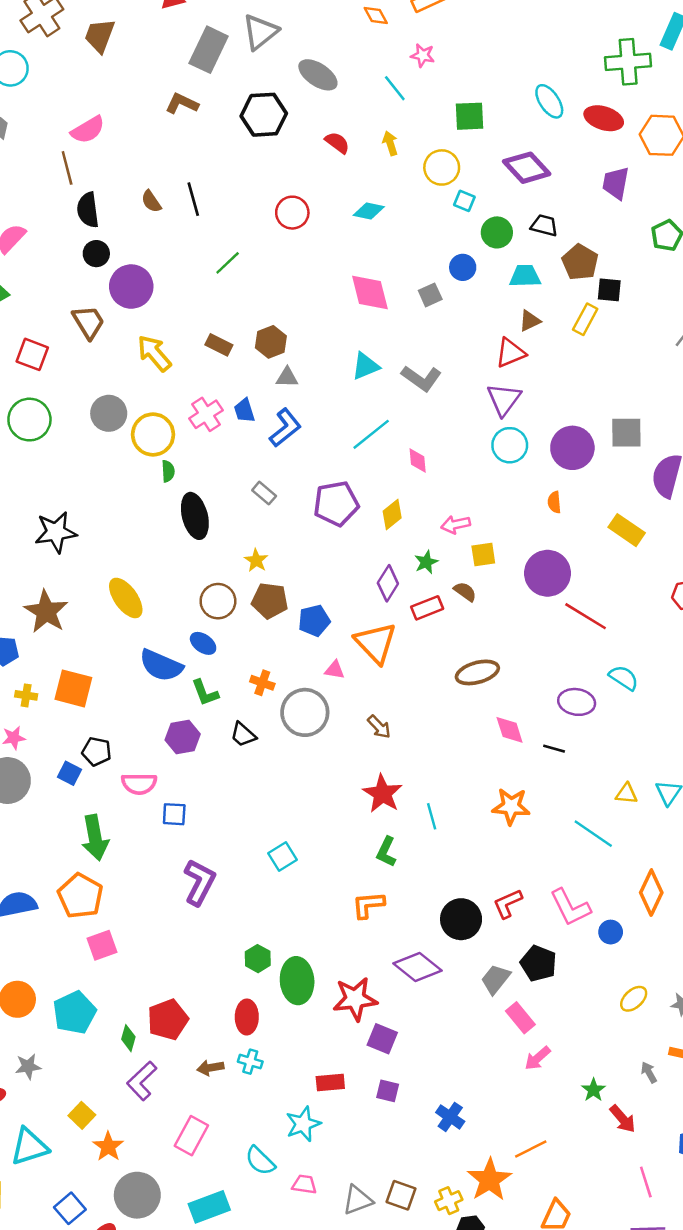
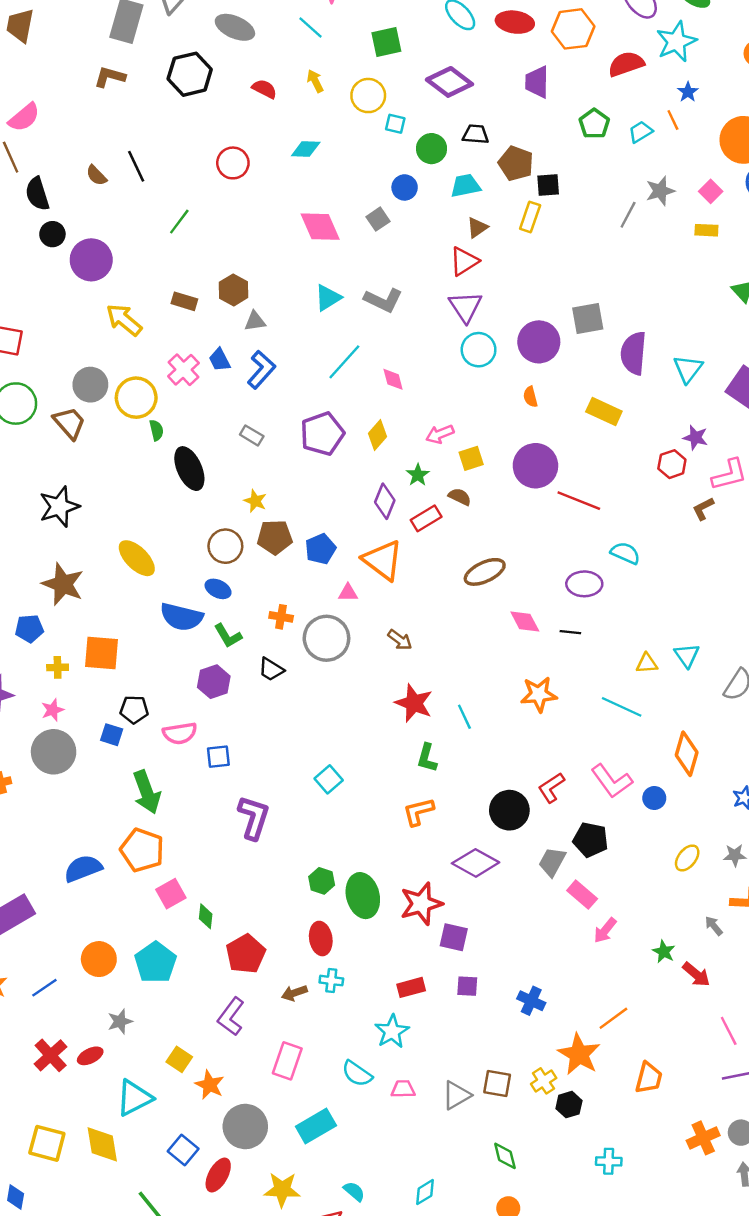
brown trapezoid: (88, 322) -> (69, 423), moved
green diamond: (128, 1038) -> (206, 916), moved

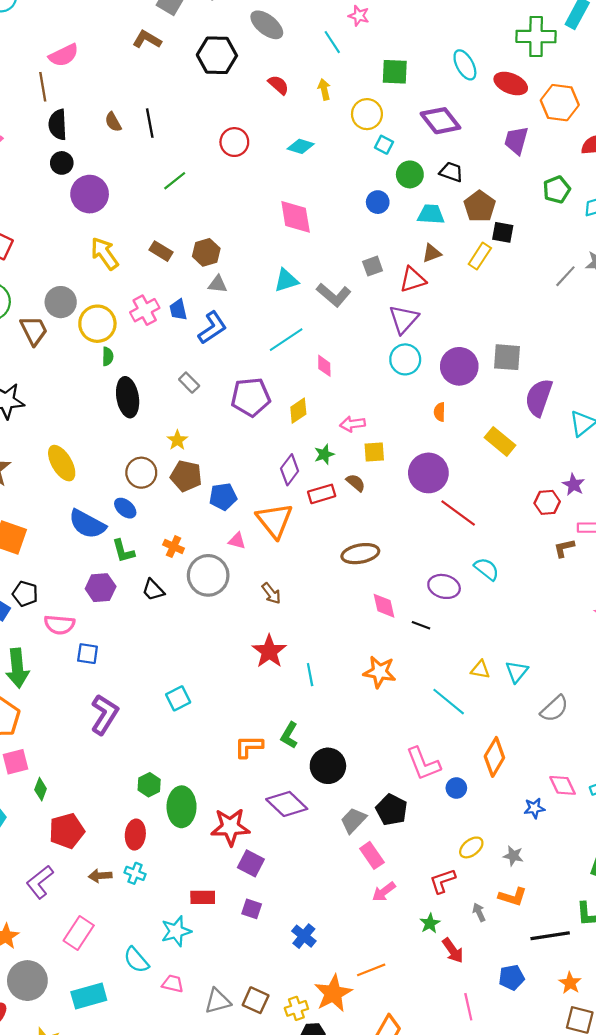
gray square: (378, 219) -> (373, 266), moved
green L-shape: (427, 758) -> (289, 735), moved
red L-shape: (551, 788) -> (443, 881), moved

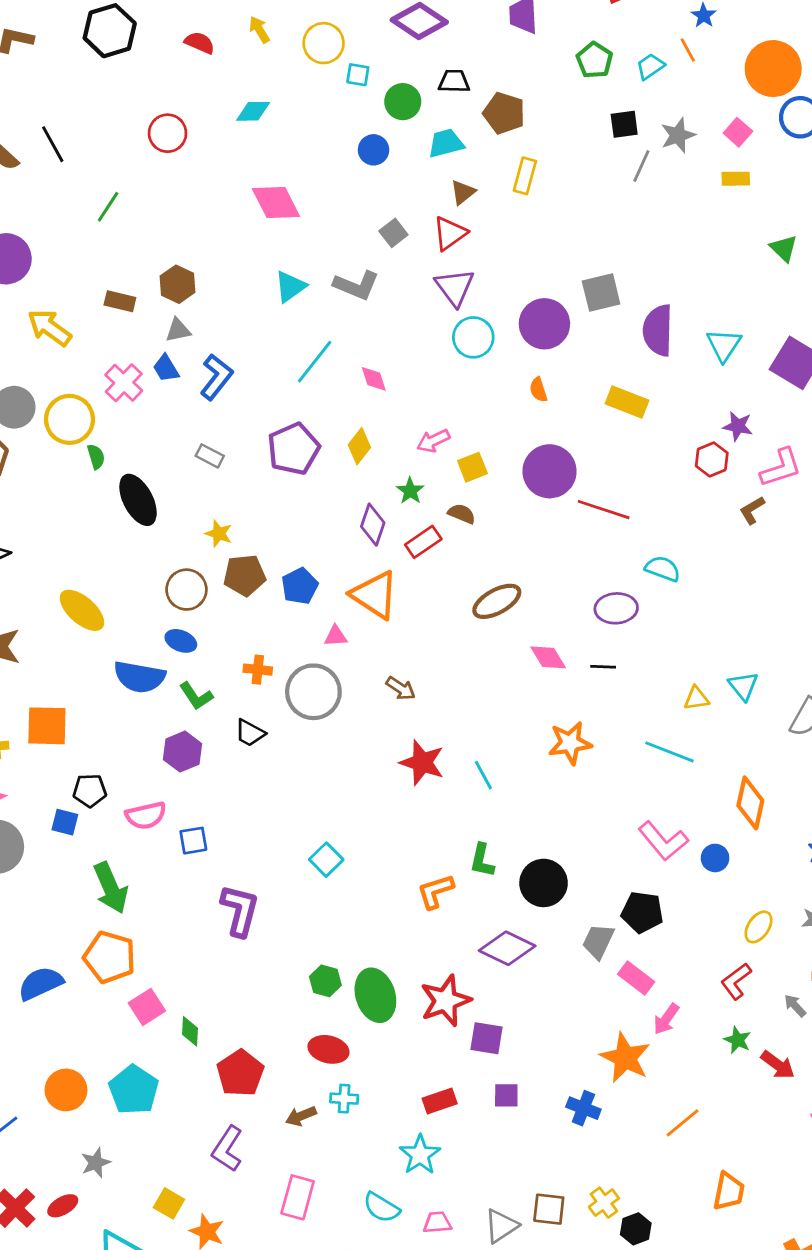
black square: (503, 232) -> (624, 124), moved
gray triangle: (218, 284) -> (178, 330), moved
red ellipse: (135, 835) -> (328, 1049), turned -64
orange star: (333, 993) -> (625, 1058), moved

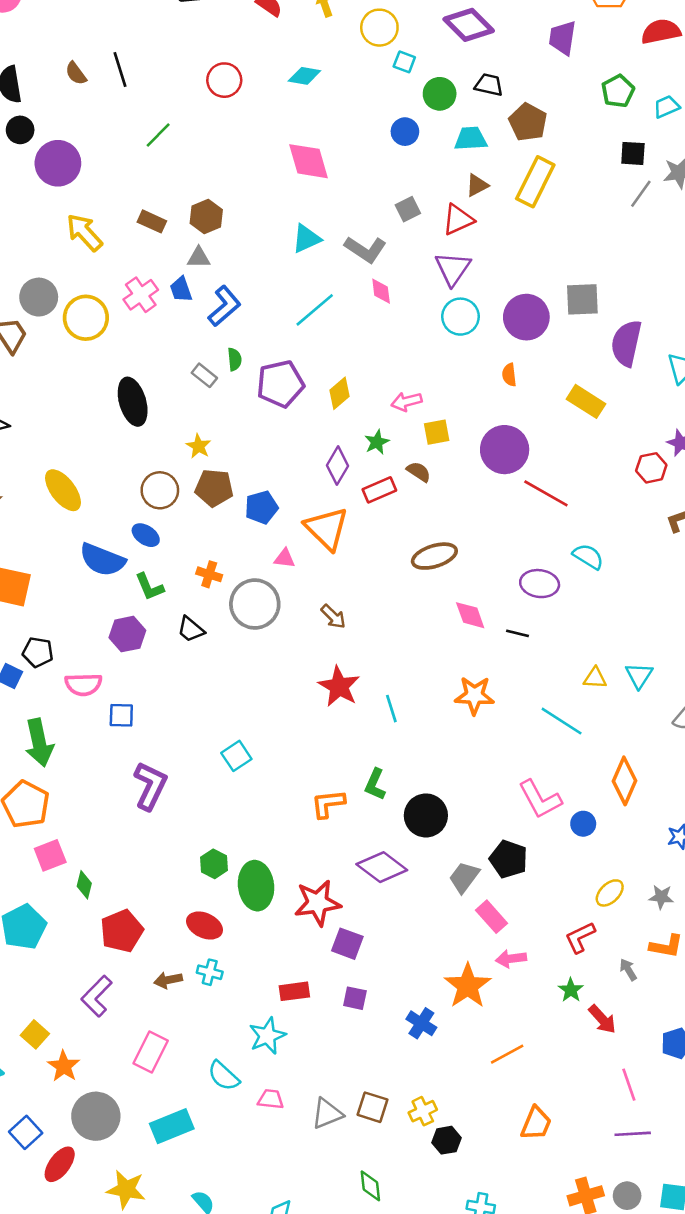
yellow rectangle: (525, 176) -> (535, 182), size x1.5
pink diamond: (374, 379) -> (381, 291), moved
green semicircle: (96, 457) -> (235, 359), moved
pink arrow: (666, 1019) -> (511, 959), turned 36

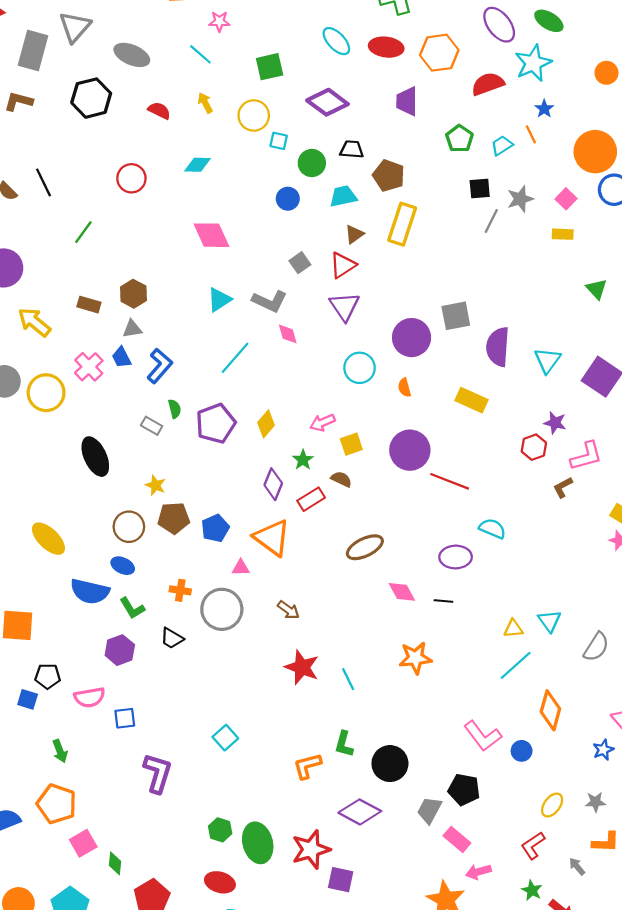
cyan circle: (460, 317) -> (360, 368), moved
cyan line: (562, 721) -> (516, 665), moved, turned -66
green arrow: (39, 743) -> (60, 751), size x0.6

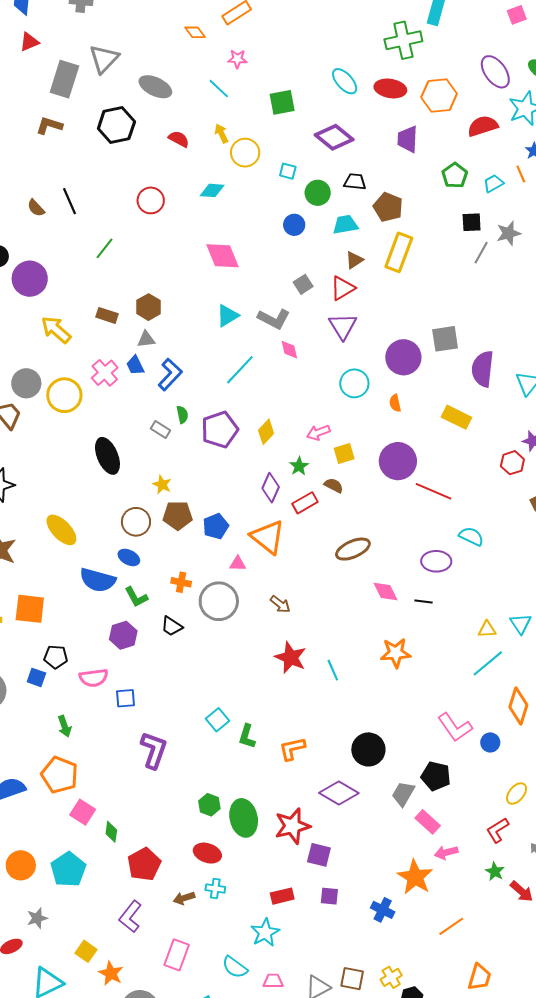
yellow circle: (254, 115) -> (245, 153), moved
green L-shape: (344, 744) -> (247, 736), moved
pink square: (83, 843) -> (83, 812), turned -30

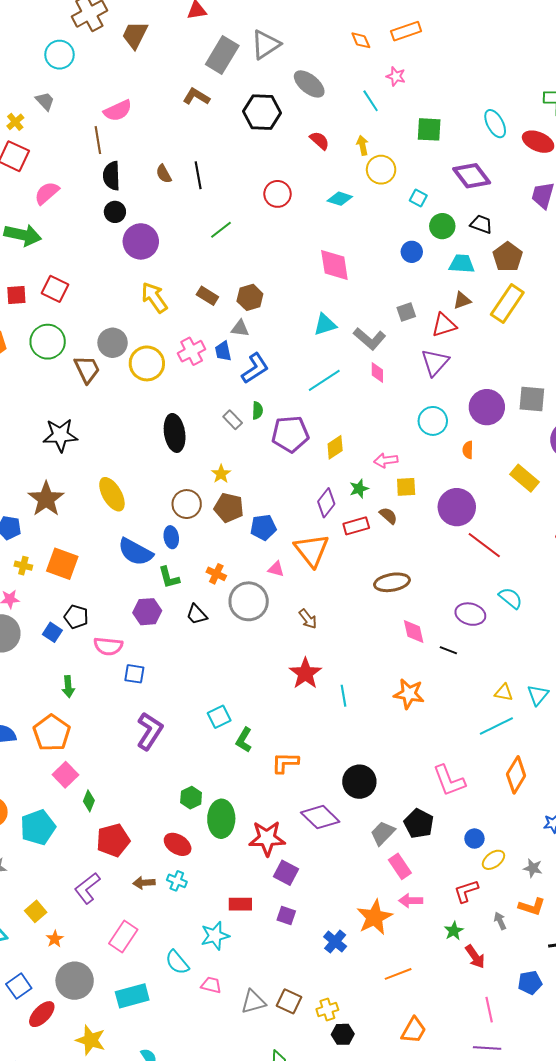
blue ellipse: (129, 557) -> (171, 537), turned 40
blue circle: (490, 742) -> (474, 839), moved
orange star: (111, 973) -> (55, 939), size x0.7

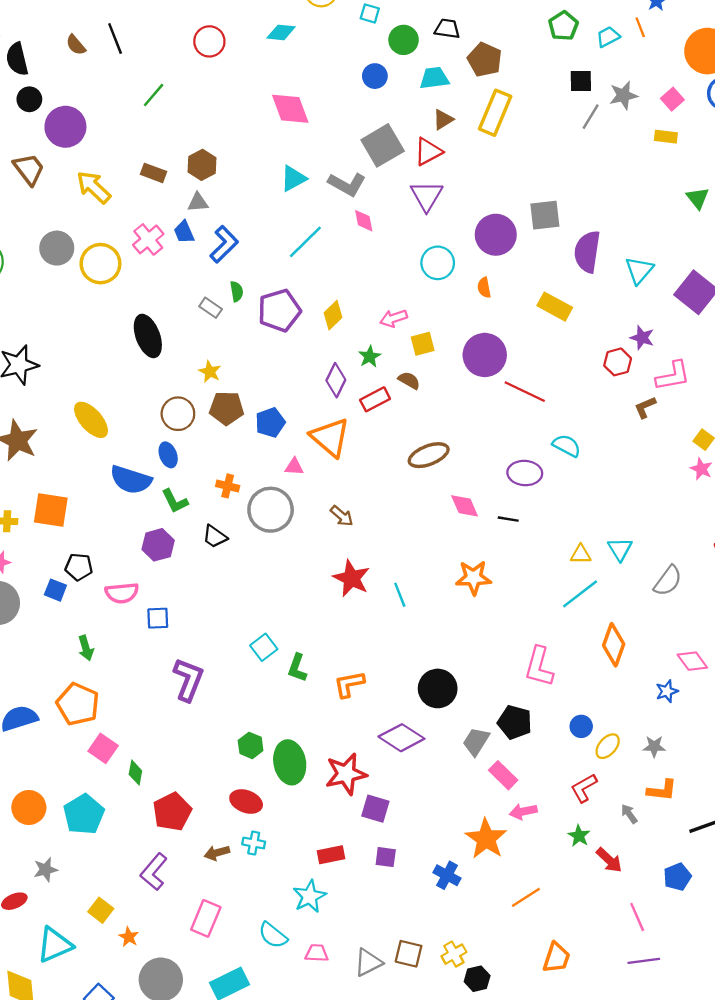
gray square: (406, 312) -> (383, 145), size x1.8
brown trapezoid: (87, 369) -> (29, 169), moved
pink L-shape: (449, 781) -> (539, 667), turned 48

